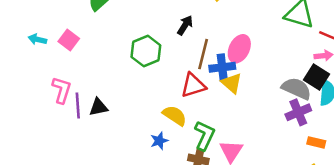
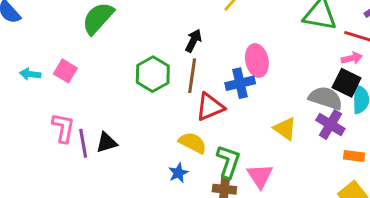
pink ellipse: (239, 49) -> (257, 61), turned -32
brown line: (203, 54) -> (192, 76), moved
yellow triangle: (232, 83) -> (285, 129), moved
purple cross: (298, 112) -> (330, 124), turned -30

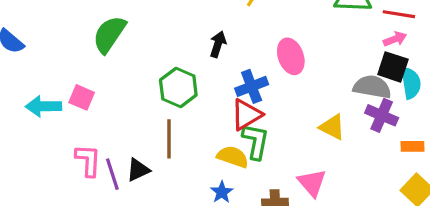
cyan arrow: (30, 74) -> (43, 106), size x1.5
brown line: (192, 76) -> (169, 139), moved
blue cross: (240, 83) -> (252, 86), moved
green L-shape: (228, 162) -> (256, 141), moved

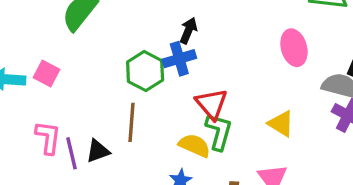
pink ellipse: (291, 56) -> (294, 48), moved
blue cross: (252, 86) -> (179, 59), moved
red triangle: (246, 115) -> (212, 104), turned -44
yellow triangle: (332, 127) -> (281, 124), moved

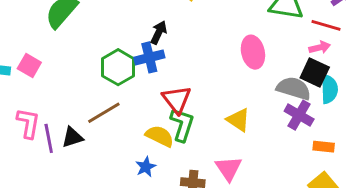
brown line: (132, 122) -> (104, 113), turned 52

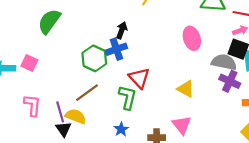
green L-shape: (182, 125) -> (128, 97), moved
yellow semicircle: (160, 136) -> (76, 116), moved
black triangle: (72, 137) -> (63, 129), moved, turned -42
purple line: (49, 138) -> (60, 112), moved

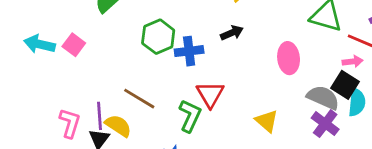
black arrow: (122, 30) -> (232, 33), moved, turned 35
green hexagon: (94, 58) -> (158, 37), moved
brown line: (87, 93) -> (139, 99), turned 55
pink L-shape: (32, 105) -> (70, 123), moved

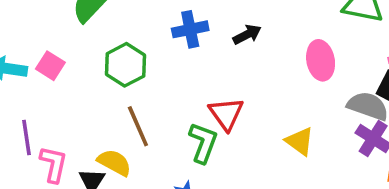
green hexagon: (158, 37) -> (126, 65), moved
blue cross: (189, 51) -> (190, 29), moved
brown line: (139, 99) -> (138, 126), turned 40
purple line: (100, 116) -> (26, 138), moved

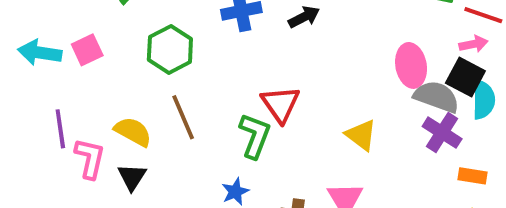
pink ellipse: (321, 60) -> (411, 65), moved
pink square: (50, 66) -> (87, 50), turned 32
yellow semicircle: (114, 162) -> (133, 132), moved

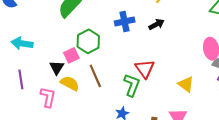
pink square: (87, 50) -> (71, 55), moved
purple line: (60, 129) -> (21, 79), moved
black triangle: (132, 177) -> (57, 68), moved

